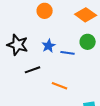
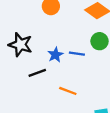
blue star: (49, 46) -> (55, 55), moved

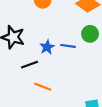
orange line: (68, 91) -> (43, 87), moved

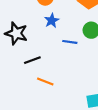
blue star: (47, 47) -> (52, 21), moved

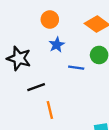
orange line: (45, 82) -> (50, 110), turned 56

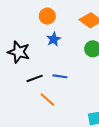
blue line: (76, 68) -> (60, 76), moved
orange line: (50, 110) -> (47, 100), turned -35

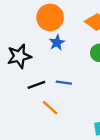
orange circle: (47, 16) -> (50, 17), size x1.5
black star: (19, 52) -> (19, 56), turned -30

